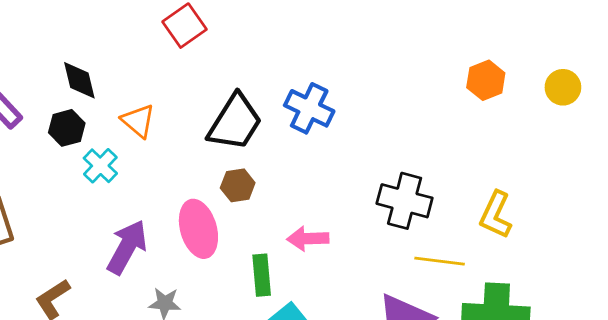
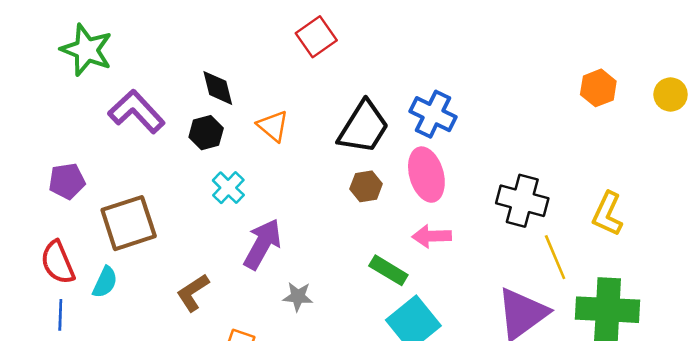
cyan cross: (100, 166) -> (228, 188), moved
pink ellipse: (198, 229) -> (426, 175), moved
yellow line: (440, 261) -> (555, 257), turned 60
green rectangle: (262, 275) -> (388, 270), turned -54

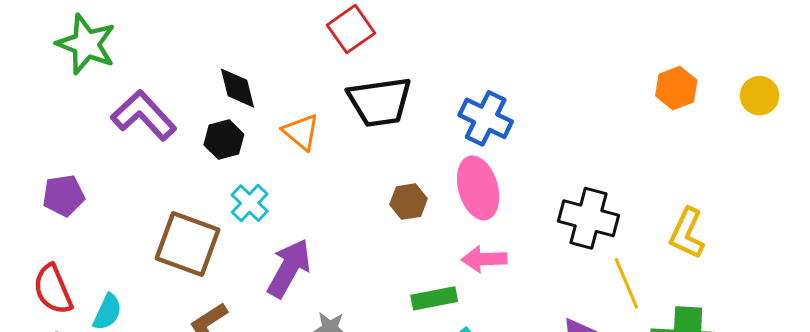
black trapezoid: (363, 127) -> (380, 102), moved, turned 50
brown square: (129, 223) -> (188, 244), moved, turned 38
green rectangle: (388, 270) -> (434, 298), turned -42

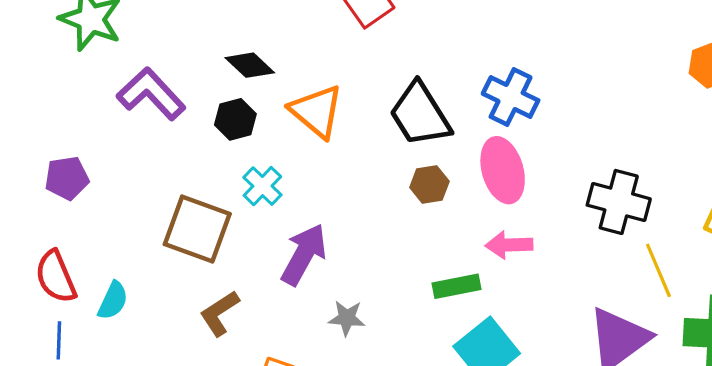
black diamond: (237, 88) -> (250, 65), turned -33
black trapezoid: (380, 102) -> (420, 115), moved, turned 66
orange triangle: (301, 132) -> (317, 111), size x1.4

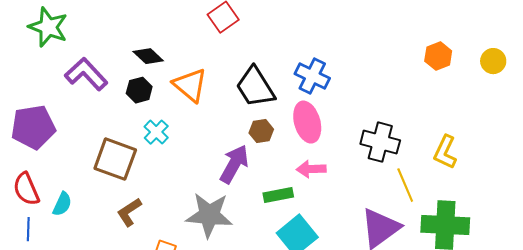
purple pentagon: (67, 178) -> (33, 127), size x1.6
purple arrow: (304, 254) -> (234, 164), moved
gray star: (347, 318) -> (209, 215), size x2.0

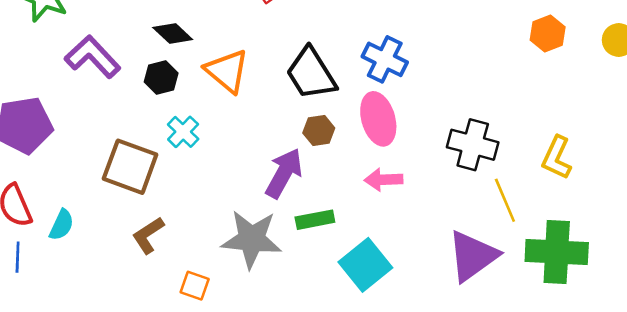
green rectangle: (278, 195) -> (315, 220), moved

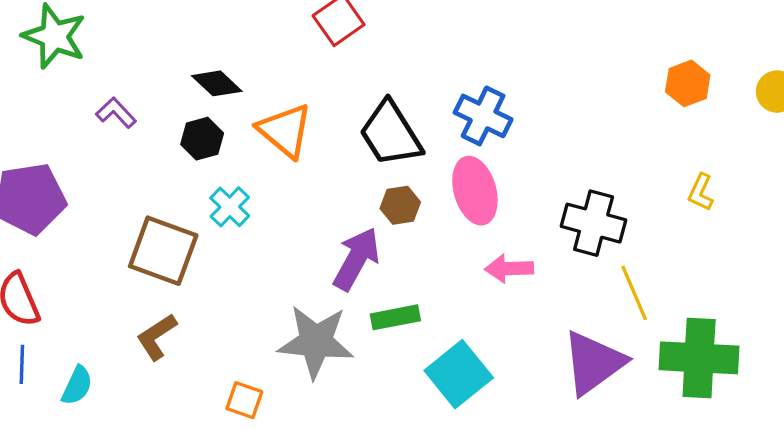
purple L-shape: (93, 57) -> (116, 113), size x0.6
yellow L-shape: (557, 158) -> (701, 192), moved, size x0.7
pink arrow: (383, 180) -> (509, 269), moved
cyan semicircle: (62, 225) -> (77, 386), moved
brown L-shape: (148, 235) -> (157, 337), moved

